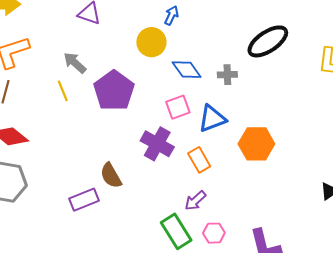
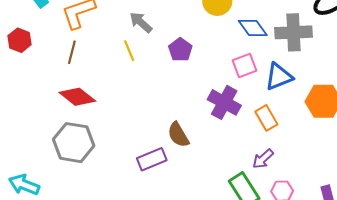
gray cross: (227, 75) -> (294, 32), size x1.8
purple pentagon: (114, 91) -> (180, 50), size x0.6

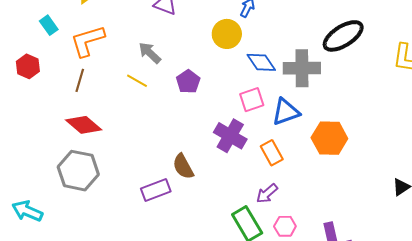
yellow line: (129, 51) -> (137, 81), turned -40

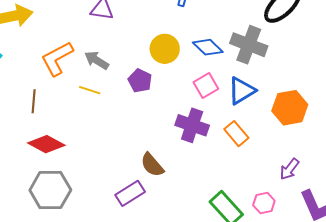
yellow circle: (227, 34) -> (165, 49), moved
orange L-shape: (88, 41) -> (57, 58), moved
gray cross: (302, 68) -> (249, 45), turned 33
purple arrow: (267, 193) -> (289, 169), moved

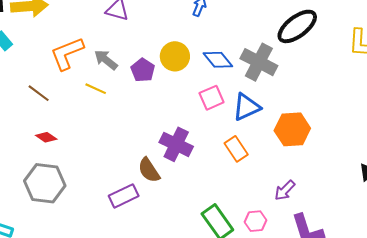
purple pentagon: (140, 81) -> (143, 70), moved
brown line: (34, 101) -> (39, 93), turned -65
purple cross: (192, 125) -> (176, 144), moved
red diamond: (46, 144) -> (46, 137), size x0.6

